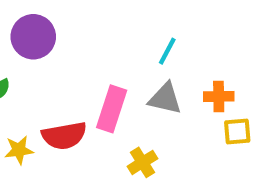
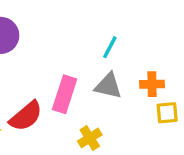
red semicircle: (64, 136) -> (26, 116), turned -30

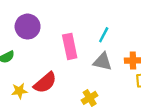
pink rectangle: (65, 94) -> (70, 46), moved, turned -30

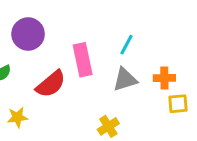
gray triangle: (102, 62) -> (125, 79), turned -30
red semicircle: (45, 83) -> (51, 84), moved

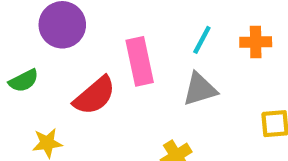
orange cross: (164, 78) -> (256, 42), moved

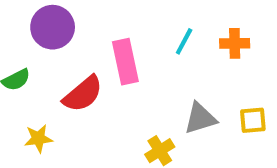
gray triangle: (200, 89) -> (200, 118), moved

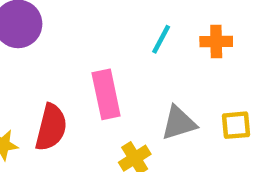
pink rectangle: (125, 62) -> (106, 94), moved
red semicircle: (83, 94) -> (51, 127), moved, turned -36

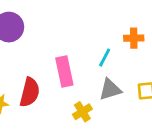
cyan line: (161, 39) -> (105, 58), moved

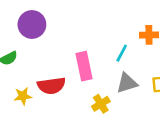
red semicircle: (30, 92) -> (51, 86), turned 68

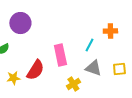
gray triangle: (127, 83) -> (93, 68), turned 36
red semicircle: (51, 86) -> (35, 70), turned -50

